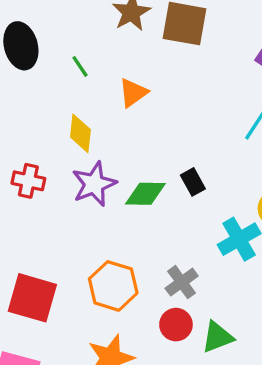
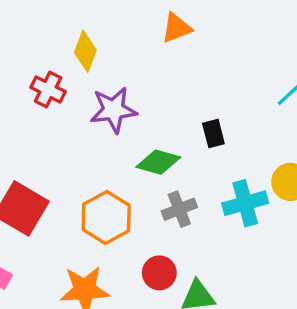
yellow diamond: (80, 133) -> (85, 51), moved
green diamond: (145, 194) -> (158, 162), moved
gray cross: (182, 282) -> (179, 209), moved

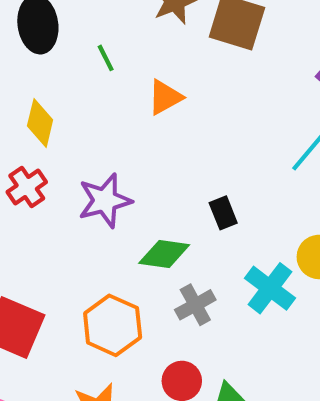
yellow diamond: (85, 51) -> (40, 123), moved
red cross: (48, 90) -> (27, 187), turned 36
cyan cross: (245, 203) -> (270, 288), turned -30

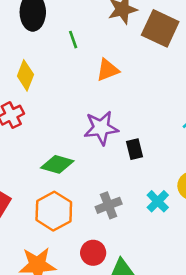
purple star: (105, 201) -> (101, 128), moved
green diamond: (164, 254) -> (57, 164), moved
cyan cross: (270, 288) -> (158, 201), size x0.7

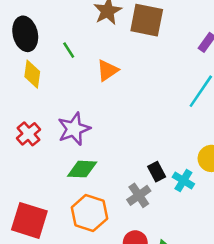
yellow diamond: (25, 75) -> (32, 74), moved
purple star: (101, 128) -> (74, 129), moved
black rectangle: (135, 149) -> (157, 172), moved

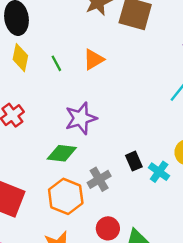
green line: (69, 50) -> (56, 63), moved
purple star: (74, 129) -> (81, 118), moved
gray cross: (139, 195) -> (99, 179), moved

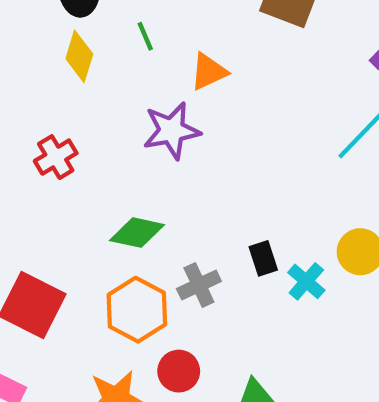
green line: (56, 63) -> (145, 36), moved
purple star: (81, 118) -> (171, 131), moved
red circle: (108, 228) -> (179, 371), moved

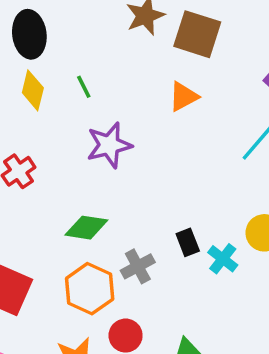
green line: (145, 36) -> (84, 87), moved
orange triangle: (209, 72) -> (183, 97), moved

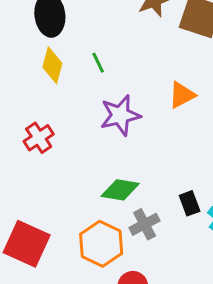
orange triangle: (183, 97) -> (182, 95), moved
green diamond: (86, 228) -> (120, 190), moved

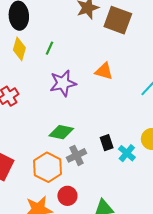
green line: (98, 63) -> (50, 48), turned 48
orange triangle: (182, 95) -> (104, 71), turned 42

